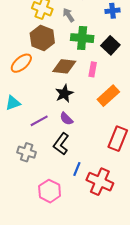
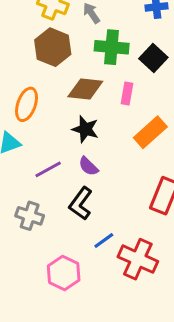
orange ellipse: (21, 63) -> (27, 104), moved, turned -30
black star: (64, 94) -> (85, 129), turned -30
blue line: (77, 169) -> (104, 241), turned 32

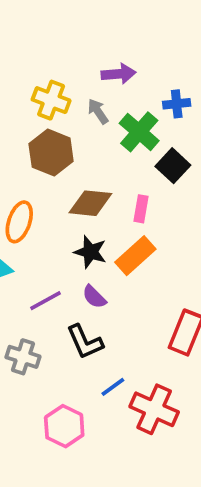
green cross: (112, 47) -> (139, 132), moved, turned 36
orange rectangle: (150, 132) -> (135, 256), moved
black L-shape: (81, 203) -> (85, 342), turned -60

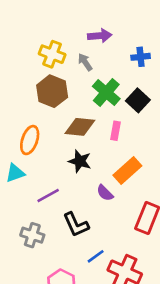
green cross: (139, 132) -> (106, 93), moved
orange rectangle: (135, 256) -> (127, 170), moved
purple semicircle: (94, 297) -> (105, 193), moved

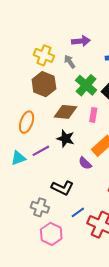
cyan triangle: (15, 173) -> (18, 158), moved
purple line: (48, 196) -> (41, 151), moved
black L-shape: (76, 225) -> (62, 188), turned -40
gray cross: (32, 235) -> (40, 207), moved

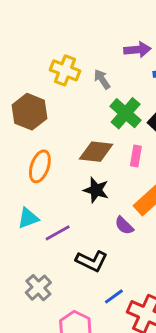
purple arrow: (81, 41) -> (137, 50), moved
brown hexagon: (44, 84) -> (30, 112), moved
purple line: (41, 151) -> (58, 233), moved
gray cross: (40, 207) -> (38, 288), moved, turned 30

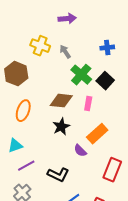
purple arrow: (137, 50) -> (67, 19), moved
black star: (96, 190) -> (61, 127), turned 30
purple line: (58, 233) -> (26, 166), moved

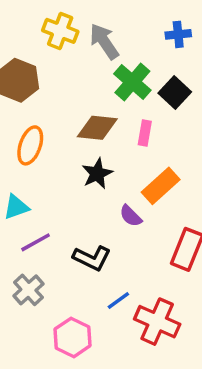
gray arrow: (65, 52) -> (104, 41), size x1.5

